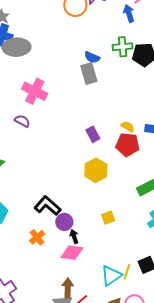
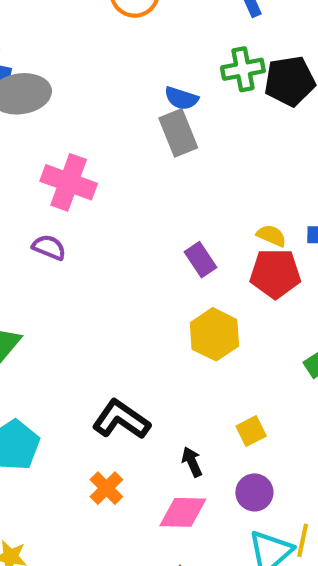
purple circle: (64, 222) -> (254, 492), moved
black arrow: (74, 236) -> (192, 462), moved

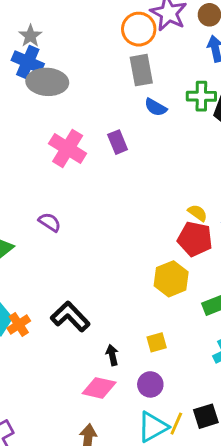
gray rectangle: (178, 133) -> (141, 70), moved
purple semicircle: (49, 247) -> (50, 222), moved
purple rectangle: (200, 260) -> (118, 142), moved
yellow hexagon: (214, 334) -> (171, 279), moved
orange cross: (106, 488) -> (19, 324), moved

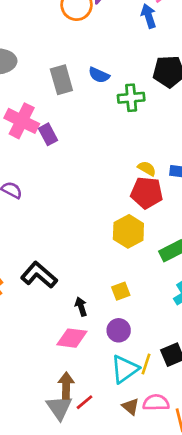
gray rectangle: (141, 70) -> (61, 80), moved
green cross: (201, 96) -> (131, 98), moved
purple rectangle: (118, 142) -> (48, 134), moved

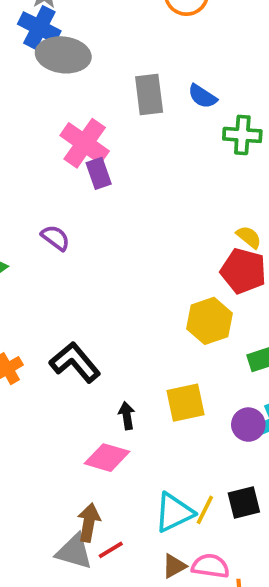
purple rectangle: (48, 134) -> (99, 173), moved
yellow square: (121, 291) -> (186, 403), size x1.5
purple circle: (119, 330) -> (248, 425), moved
brown triangle: (131, 407) -> (174, 566), turned 42
gray triangle: (59, 408) -> (74, 552), turned -48

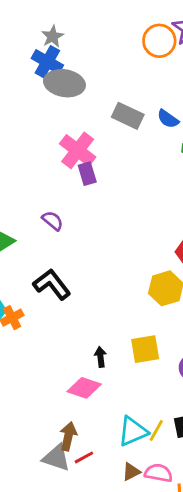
gray rectangle: (149, 95) -> (128, 116), turned -60
black L-shape: (75, 362) -> (52, 284), moved

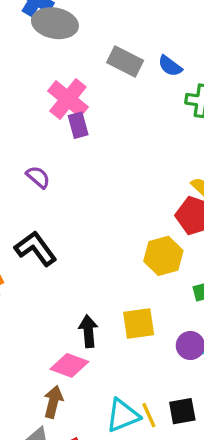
black arrow: (100, 357) -> (88, 331), size x1.4
yellow line: (156, 431) -> (149, 415), turned -55
brown arrow: (68, 436) -> (53, 402), moved

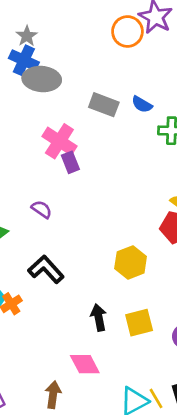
yellow hexagon: (163, 256) -> (131, 262), moved
black arrow: (88, 331) -> (99, 317), moved
pink diamond: (69, 365) -> (85, 364), turned 48
brown arrow: (53, 402) -> (53, 395), moved

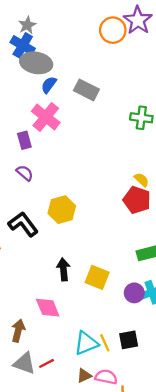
blue semicircle: (142, 104) -> (49, 85), moved, turned 90
purple rectangle: (70, 162) -> (24, 140), moved
yellow hexagon: (131, 262) -> (62, 210), moved
yellow square: (139, 323) -> (97, 277), turned 30

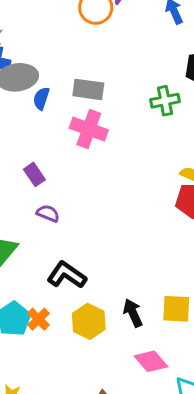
pink cross: (46, 117) -> (89, 129), moved
yellow hexagon: (62, 210) -> (89, 321), moved
pink diamond: (48, 308) -> (151, 361), moved

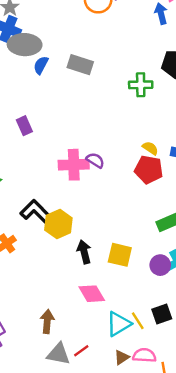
pink cross: (89, 129) -> (74, 165), moved, turned -32
purple semicircle: (48, 213) -> (95, 160), moved
yellow hexagon: (89, 321) -> (58, 224), moved

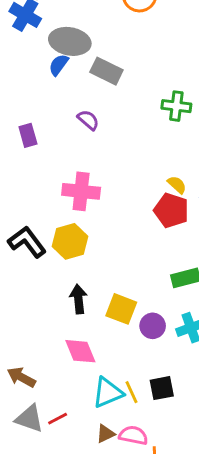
gray ellipse: (25, 45) -> (70, 41), moved
purple semicircle: (95, 160) -> (88, 120), moved
yellow hexagon: (58, 224) -> (70, 241), moved
purple circle: (160, 265) -> (153, 326), moved
brown arrow: (47, 322) -> (21, 377), turned -75

